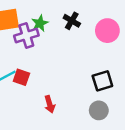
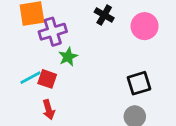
green star: (40, 23) -> (68, 57), moved
red arrow: (50, 104) -> (49, 110), moved

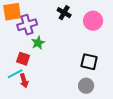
cyan line: (30, 78) -> (15, 74), moved
black square: (139, 83) -> (89, 62), turned 30

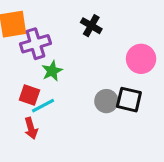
pink circle: (93, 21) -> (141, 59), moved
cyan line: (15, 74) -> (43, 106), moved
gray circle: (86, 86) -> (106, 101), moved

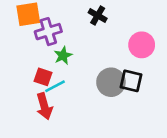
gray circle: (106, 101) -> (111, 82), size x1.4
red arrow: (31, 128) -> (44, 106), size x1.4

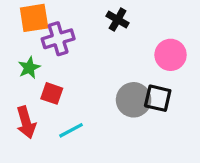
green star: (63, 56) -> (29, 68), moved
cyan line: (55, 86) -> (71, 130), moved
red arrow: (44, 106) -> (26, 122), moved

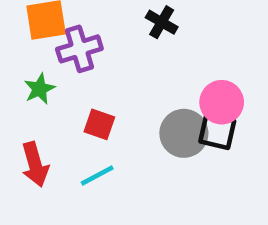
pink circle: (171, 55) -> (222, 102), moved
red square: (52, 93) -> (99, 124), moved

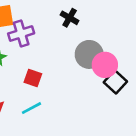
black square: (217, 131) -> (115, 82), moved, turned 30
gray circle: (184, 133) -> (89, 54), moved

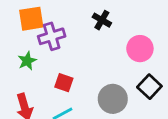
gray circle: (89, 54) -> (113, 99), moved
pink circle: (105, 65) -> (140, 49), moved

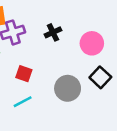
black cross: (102, 20) -> (53, 32), moved, turned 35

